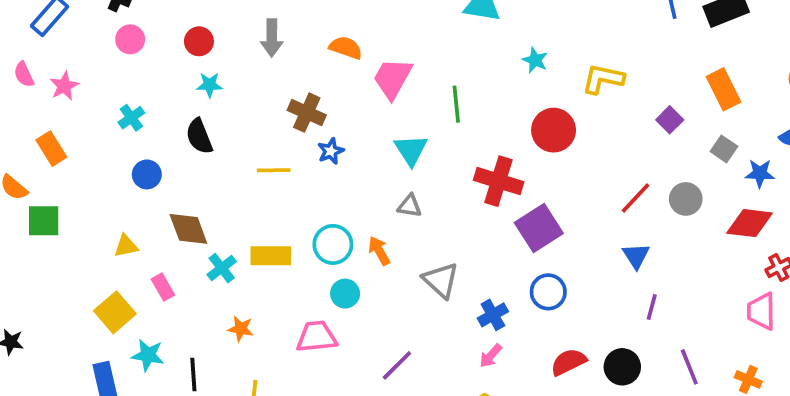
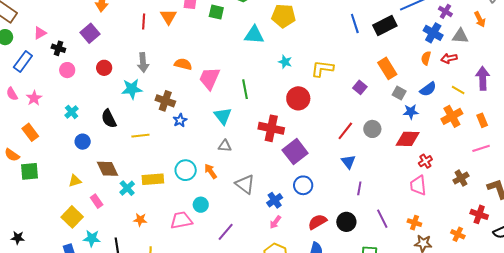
cyan star: (210, 85) -> (132, 89), moved, size x1.5
gray square: (724, 149) -> (399, 93), moved
yellow line: (274, 170) -> (140, 136), moved
cyan circle: (345, 294) -> (201, 205), moved

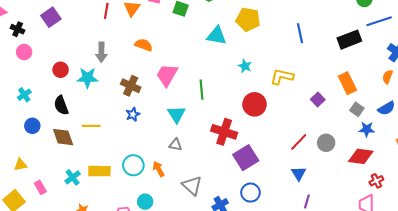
blue line: (355, 23) -> (300, 33), moved
orange semicircle: (183, 64) -> (144, 45), moved
red circle: (104, 68) -> (61, 70), moved
brown cross: (165, 101) -> (131, 86), moved
brown diamond: (107, 169) -> (63, 137), moved

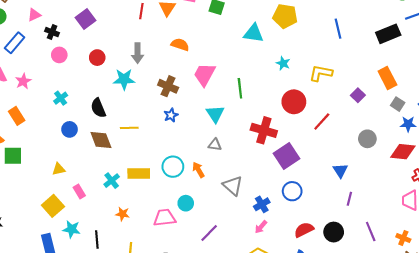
red circle: (61, 70) -> (97, 58), moved
red line: (299, 142) -> (322, 121), moved

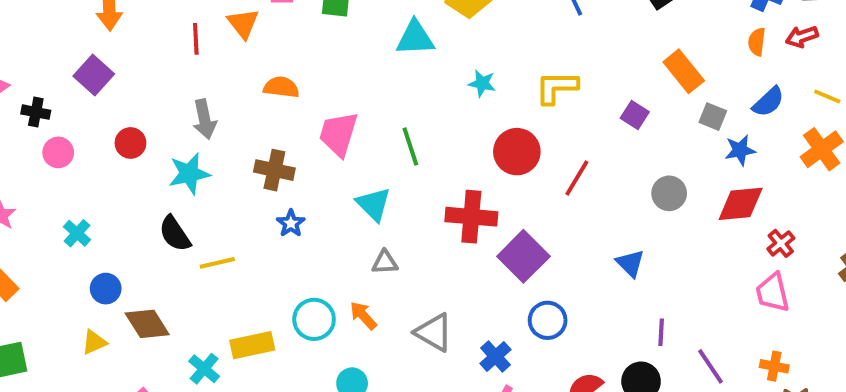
black semicircle: (98, 108) -> (175, 234), moved
brown diamond: (101, 140) -> (147, 324), moved
yellow triangle: (59, 169) -> (94, 342), moved
purple line: (349, 199) -> (661, 332), moved

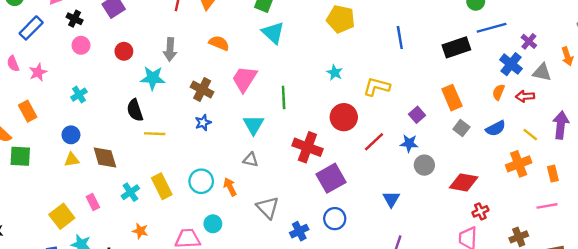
cyan triangle: (415, 38) -> (273, 33), moved, turned 30
blue star: (740, 150) -> (409, 143), moved
blue circle: (106, 289) -> (71, 135), moved
yellow rectangle: (252, 345) -> (162, 186), turned 60

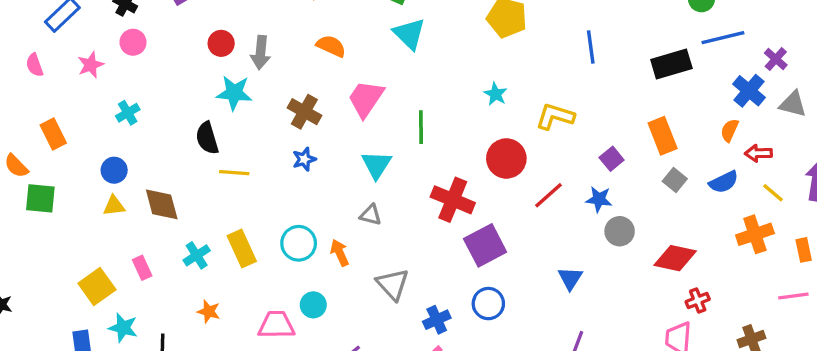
red circle: (124, 51) -> (221, 43), moved
pink star: (38, 72) -> (91, 65), moved
red arrow: (525, 96) -> (758, 153), moved

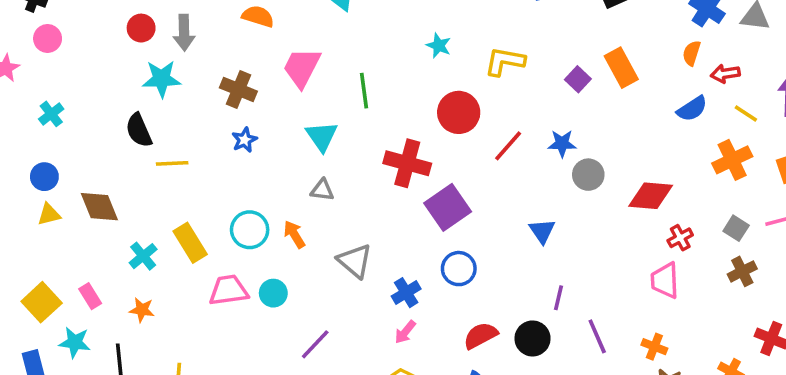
purple square: (612, 159) -> (578, 79), moved
gray square: (675, 180) -> (736, 228), moved
pink rectangle: (142, 268) -> (90, 296), moved
orange star: (209, 312) -> (142, 310), moved
pink trapezoid: (276, 325) -> (228, 290), moved

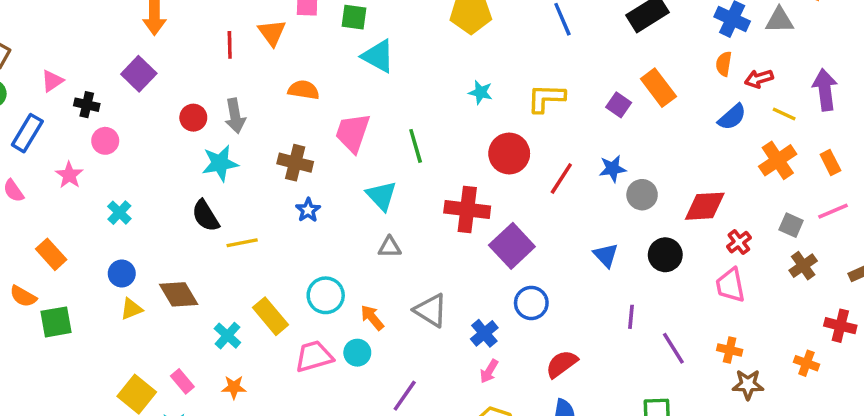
orange arrow: (294, 234) -> (372, 318), moved
black circle: (533, 338) -> (665, 255), moved

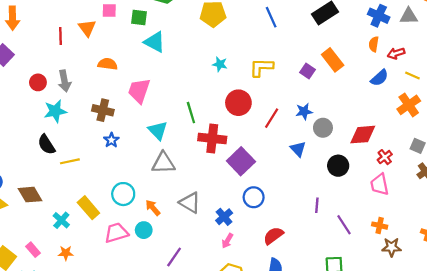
green line: (416, 146) -> (191, 113), moved
gray triangle: (390, 247) -> (163, 163), size x1.6
blue triangle: (606, 255) -> (298, 149), moved

